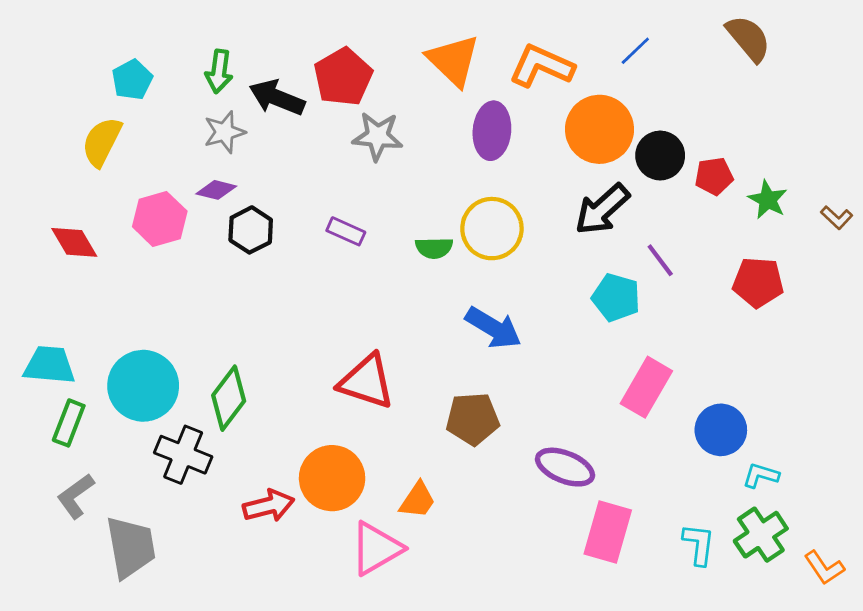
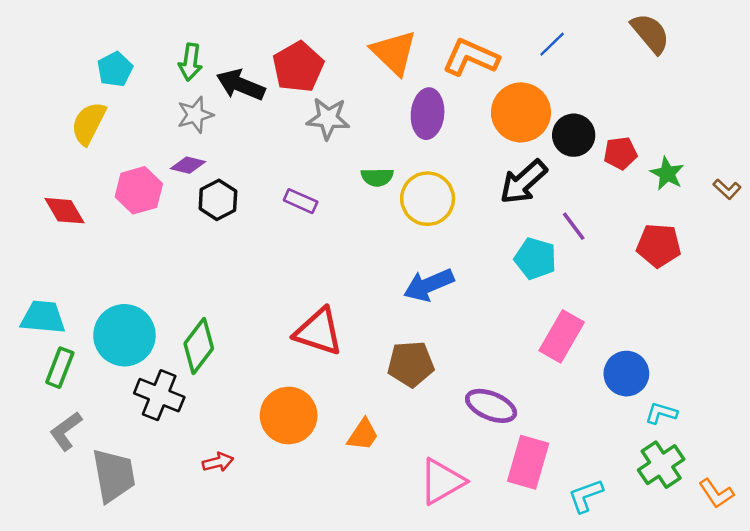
green semicircle: (434, 248) -> (377, 177), moved
blue arrow: (493, 328) -> (429, 285), turned 126
red arrow: (269, 506) -> (218, 462), moved, size x0.7
cyan L-shape: (699, 544) -> (586, 496), moved, turned -117
pink triangle: (376, 548) -> (442, 481), moved

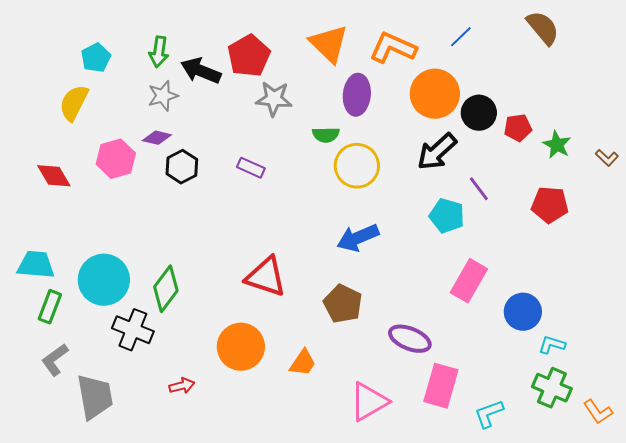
green semicircle: (377, 177) -> (326, 135), moved
brown pentagon: (411, 364) -> (343, 304), turned 30
green cross: (661, 465) -> (552, 388), turned -33

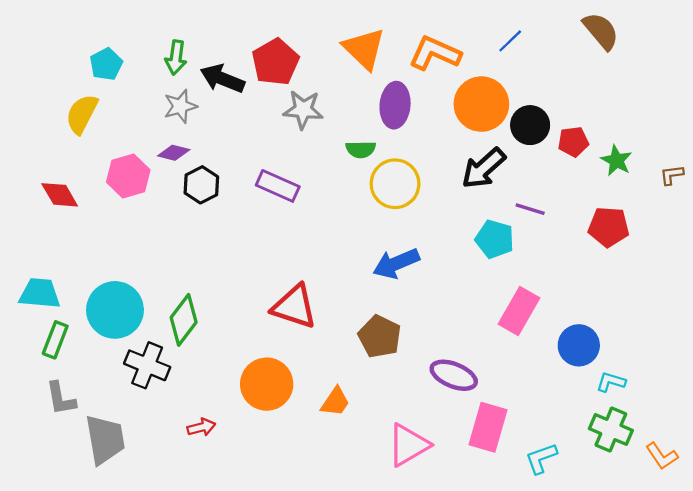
brown L-shape: (607, 158) -> (672, 175), turned 130
purple rectangle: (251, 168) -> (278, 186), size x1.4
purple line: (479, 189) -> (530, 209), turned -36
gray L-shape: (55, 360) -> (61, 398), turned -64

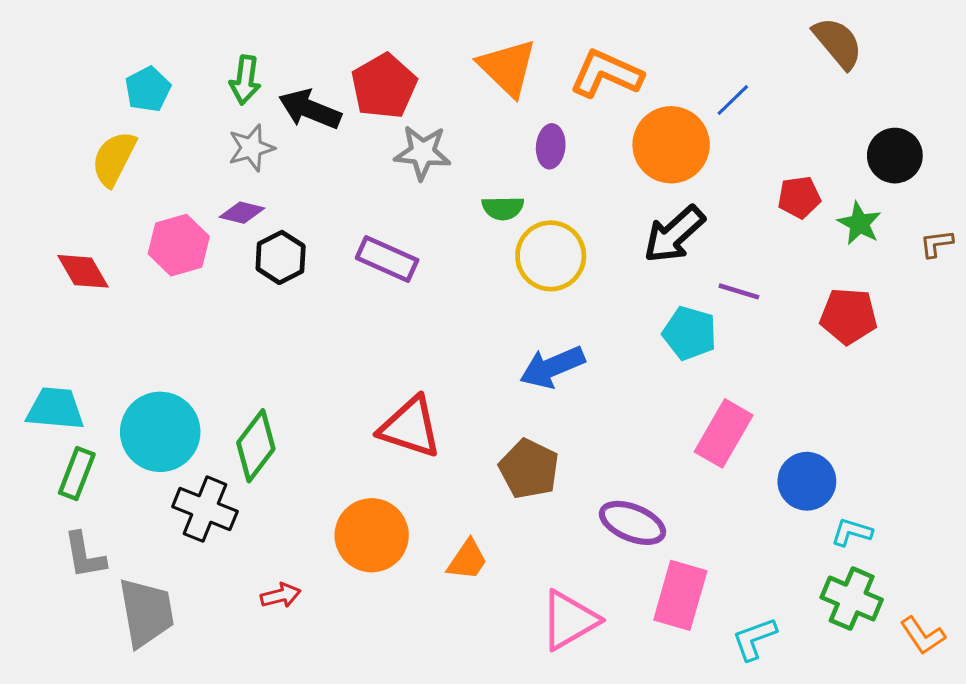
blue line: (510, 41) -> (733, 100), moved
purple ellipse: (395, 105) -> (551, 146), size x0.7
black circle: (530, 125) -> (895, 156), moved

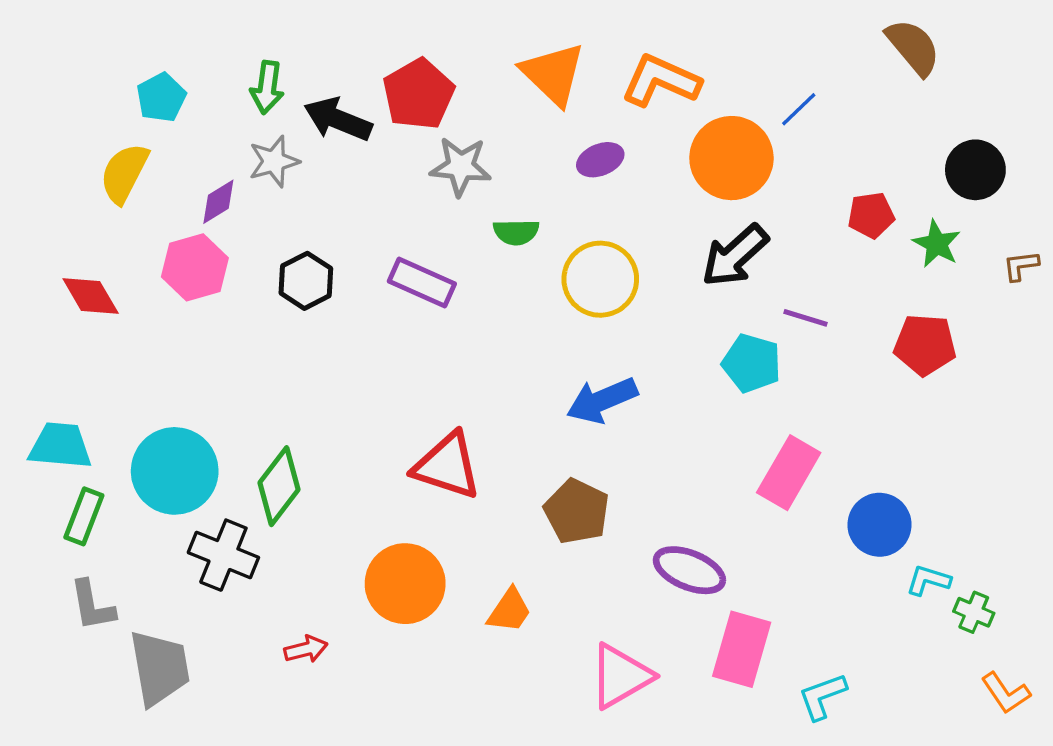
purple ellipse: (551, 146) -> (600, 160), turned 63
green semicircle: (503, 208) -> (516, 232), moved
purple diamond: (242, 213) -> (218, 202), moved, turned -45
green cross: (852, 599) -> (974, 612), moved, size x0.6

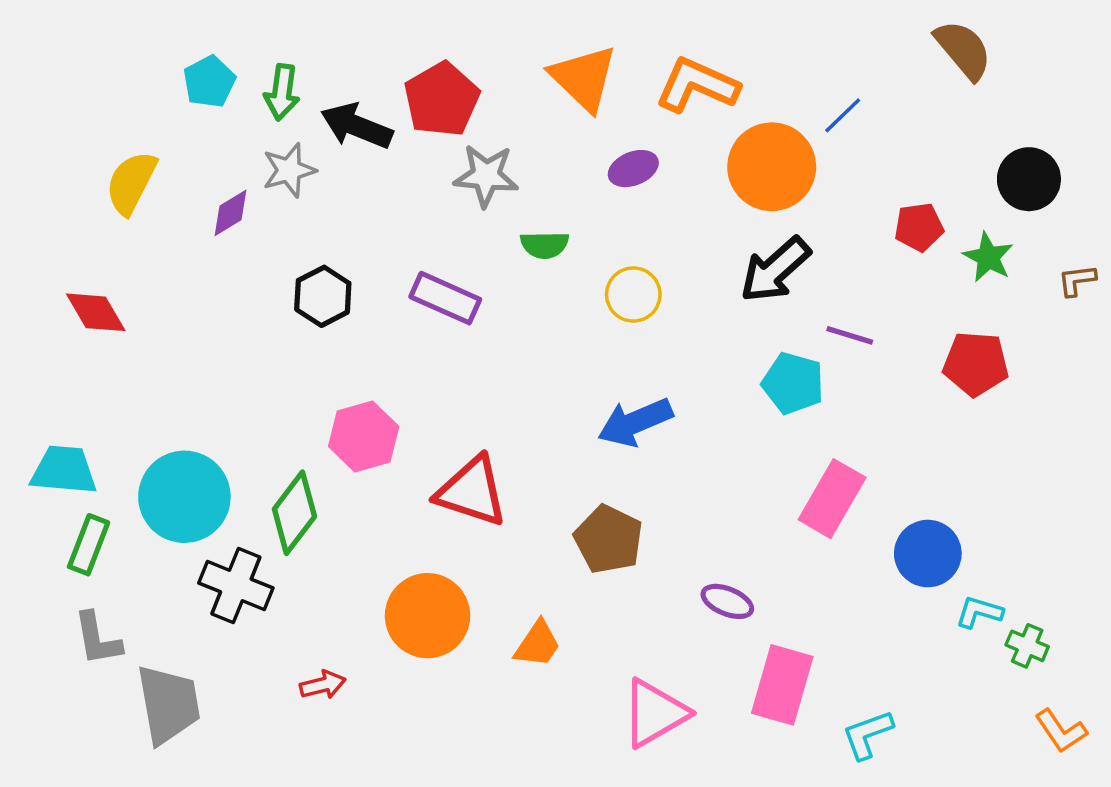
cyan pentagon: (161, 97) -> (209, 82), moved
pink hexagon: (195, 267) -> (364, 436), moved
yellow circle: (600, 279) -> (633, 295), size x0.7
purple ellipse: (689, 570) -> (727, 601), size x0.7

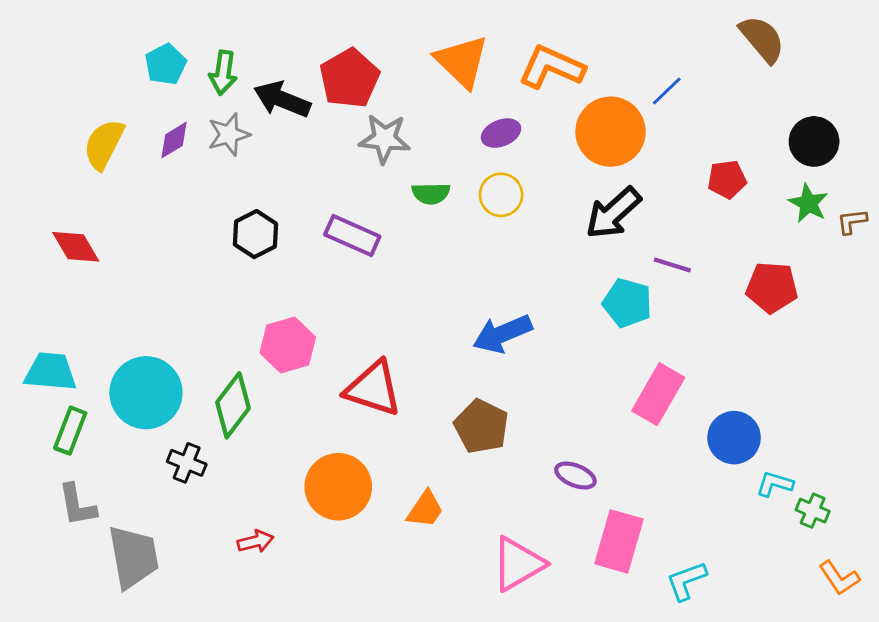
purple diamond: (231, 213) -> (174, 140), moved
green star: (988, 257) -> (808, 203), moved
yellow circle: (633, 295) -> (501, 195), moved
black cross: (236, 585) -> (187, 463), size x0.7

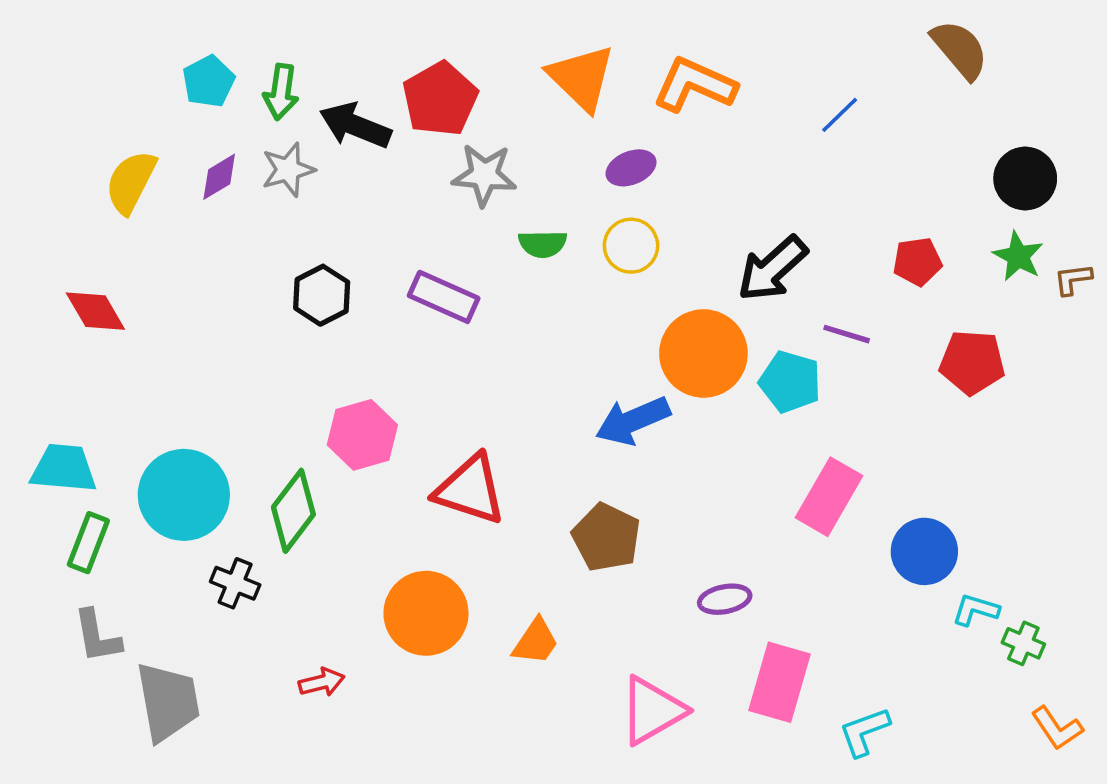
orange circle: (611, 132) -> (703, 353), moved
red pentagon: (727, 179) -> (917, 262), moved
purple ellipse: (575, 476) -> (725, 599), turned -33

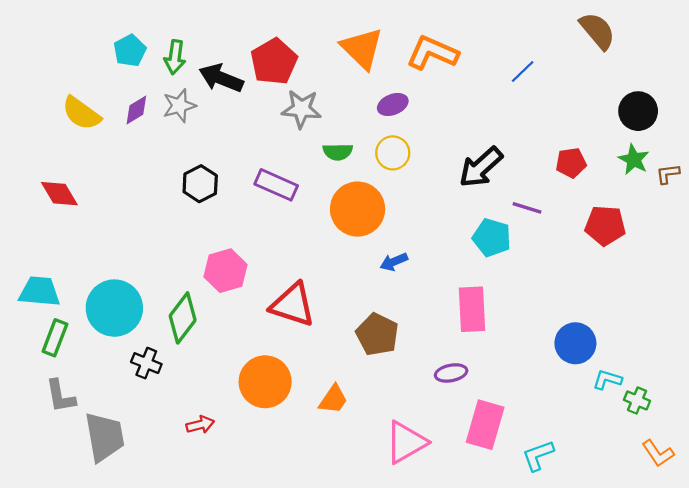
yellow semicircle: (131, 182) -> (81, 113), turned -81
orange circle: (703, 353) -> (358, 209), moved
blue arrow: (633, 421) -> (394, 262), size x0.6
pink rectangle: (829, 497) -> (472, 309), moved, turned -33

